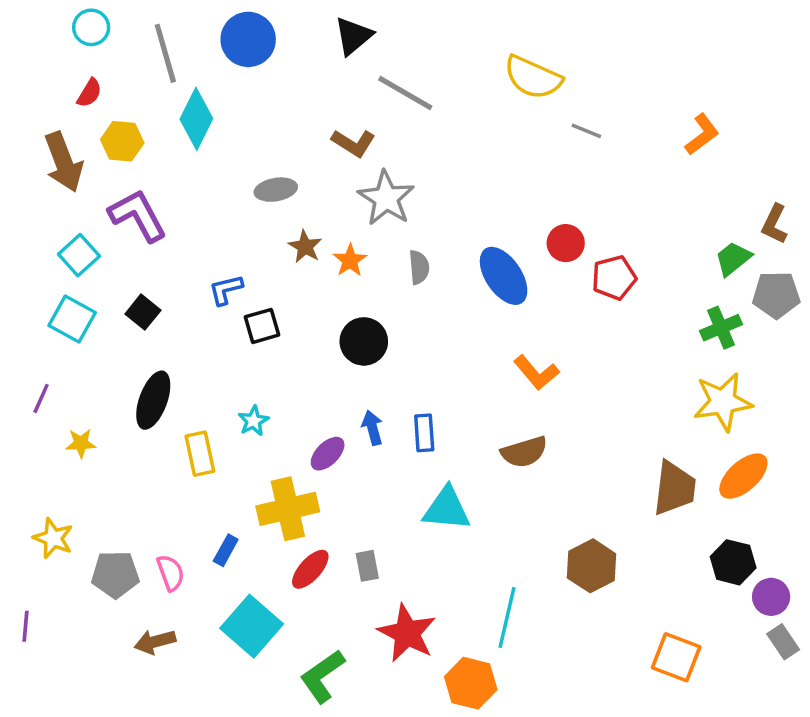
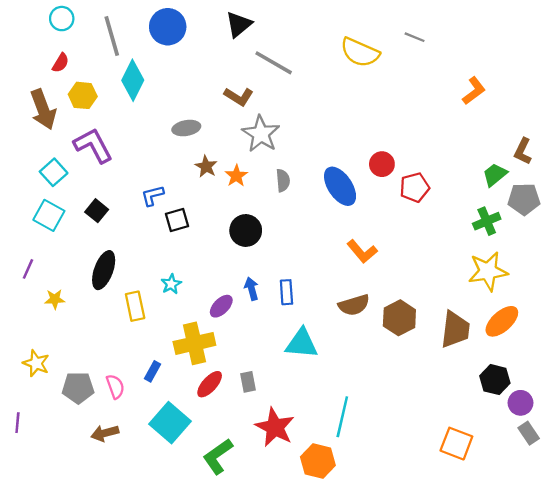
gray line: (586, 131) -> (415, 37), moved
brown hexagon: (592, 566) -> (399, 318), moved

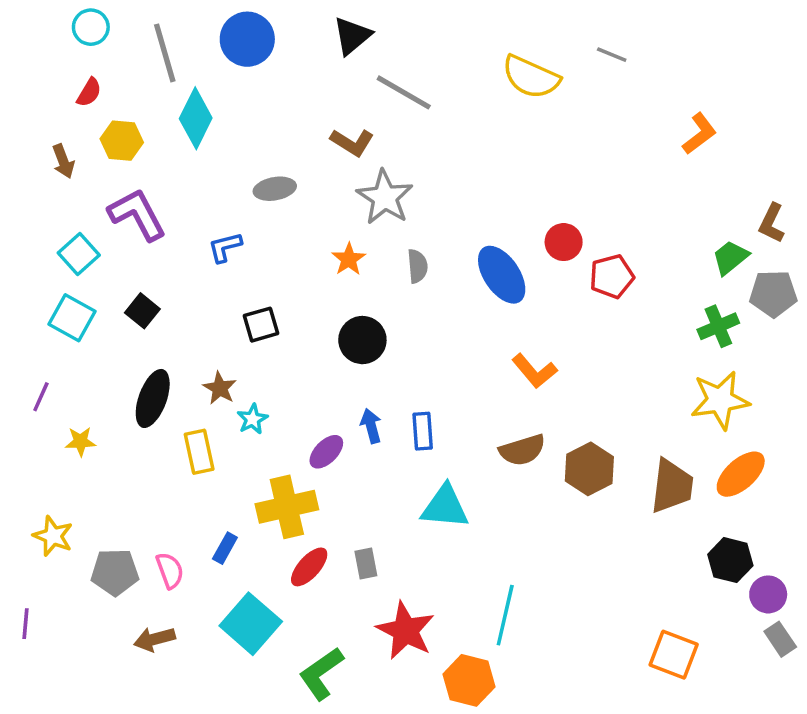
brown arrow: (43, 109) -> (63, 161), size x0.6
brown star: (206, 166) -> (220, 388), moved
blue L-shape: (153, 196) -> (225, 247), moved

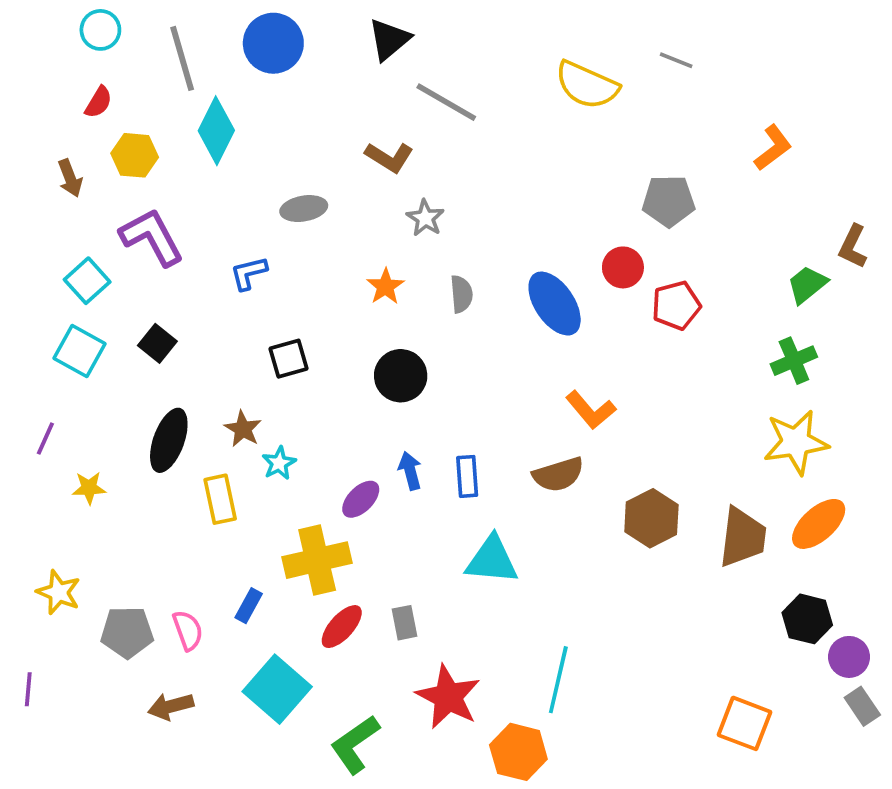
gray star: (385, 197) -> (425, 218), size x0.6
gray pentagon: (773, 294) -> (669, 201), moved
brown semicircle: (522, 450) -> (558, 475), moved

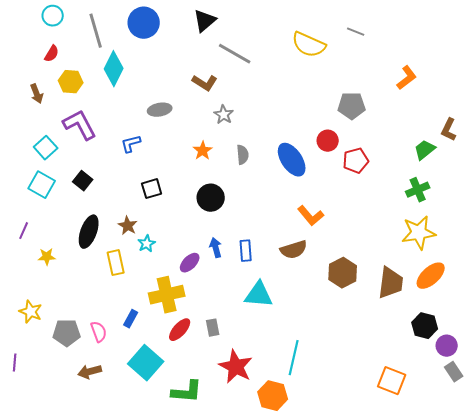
green L-shape: (355, 744) -> (187, 392), turned -140

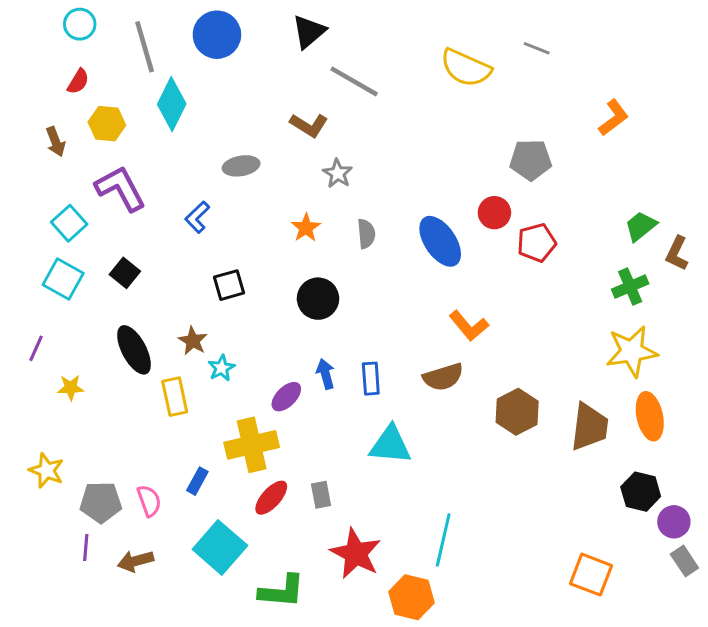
brown L-shape: (449, 130) -> (677, 253), moved
blue L-shape: (131, 144) -> (197, 217), turned -30
black ellipse: (89, 232) -> (134, 350), turned -48
orange ellipse: (431, 276) -> (650, 416), turned -60
purple line: (15, 363) -> (86, 547), moved

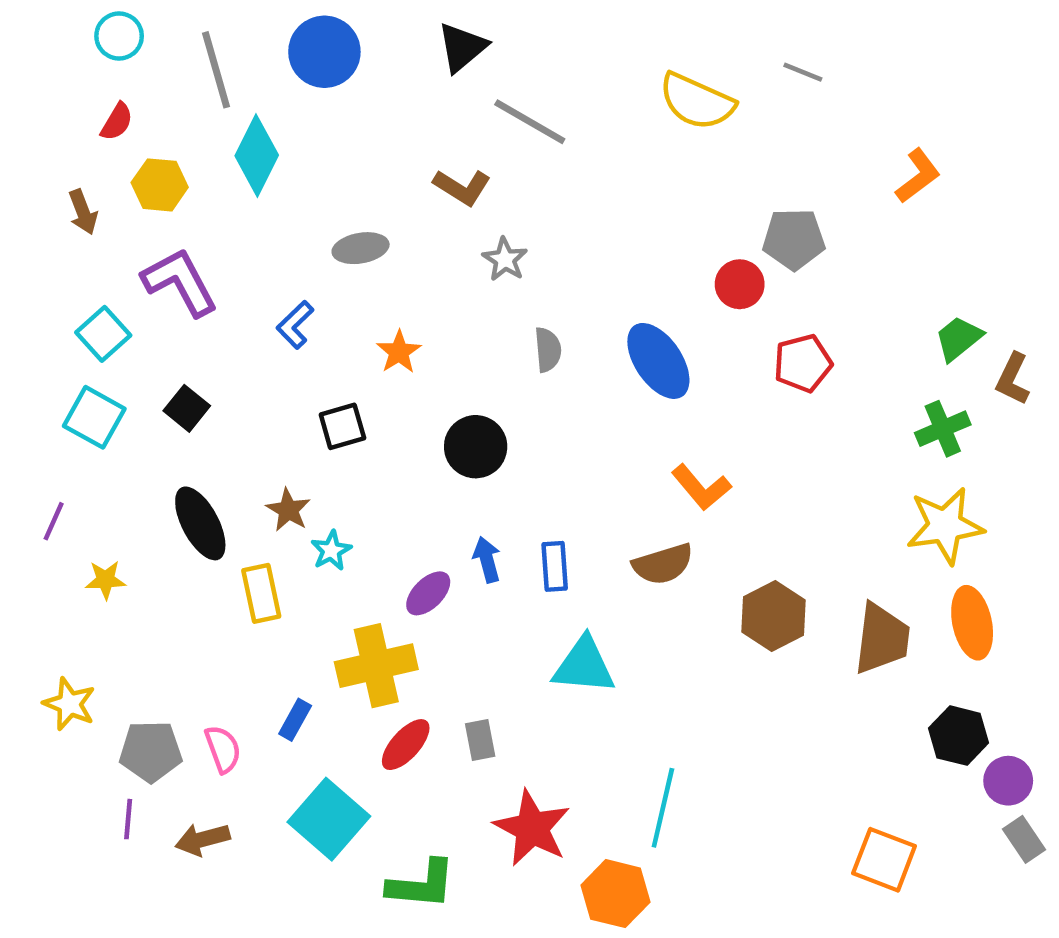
red circle: (494, 213) -> (740, 284), moved
orange star: (306, 228) -> (399, 352), moved

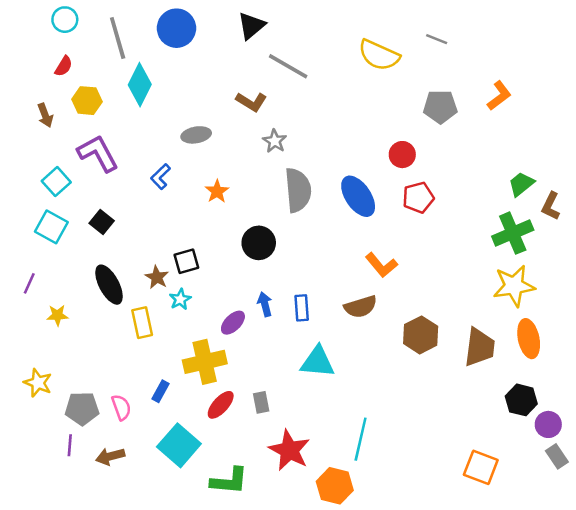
gray pentagon: (794, 239) -> (440, 107), moved
gray semicircle: (548, 350) -> (298, 190), size x1.8
red pentagon: (803, 363) -> (418, 197), moved
black square: (342, 426) -> (186, 261), moved
green cross: (943, 429) -> (513, 233), size x1.4

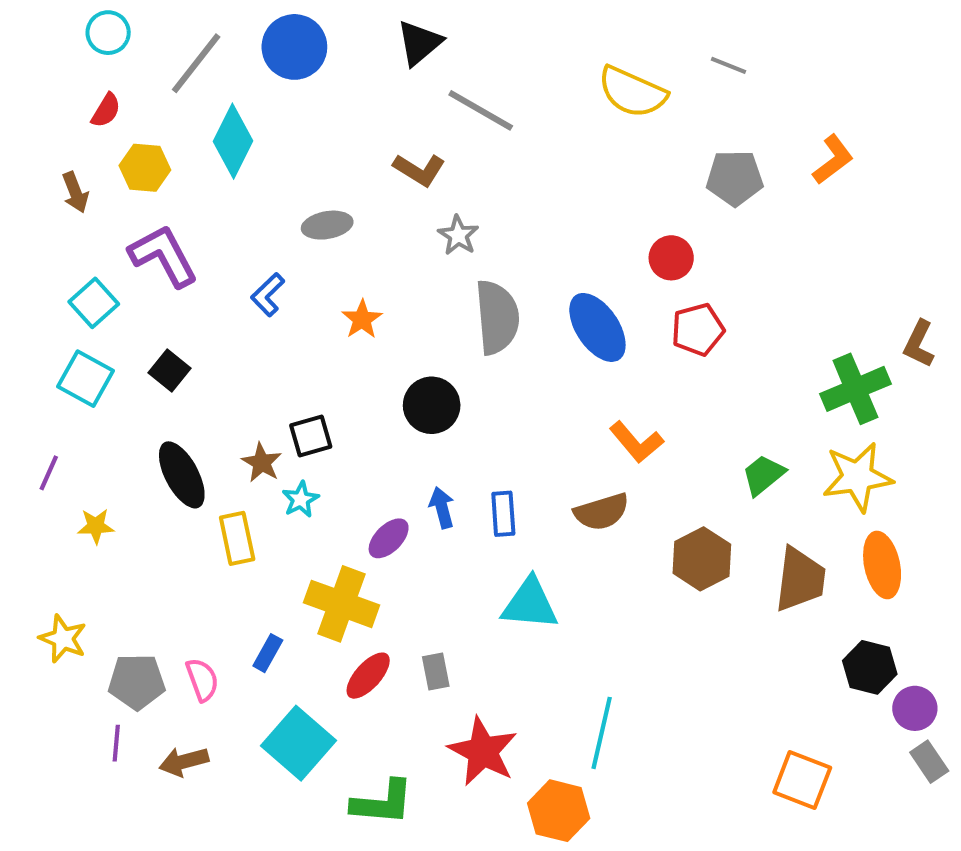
gray line: (118, 38) -> (196, 63), turned 54
green trapezoid: (521, 184) -> (763, 475), moved
yellow cross: (205, 362) -> (342, 604), turned 33

